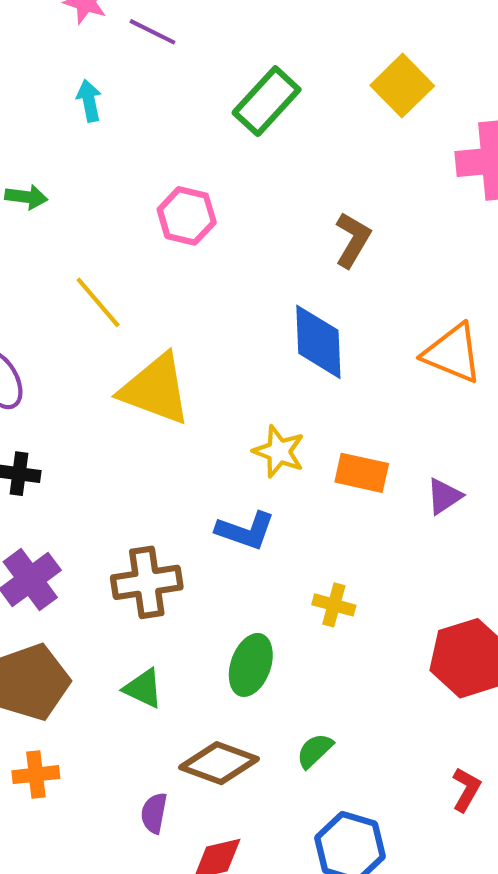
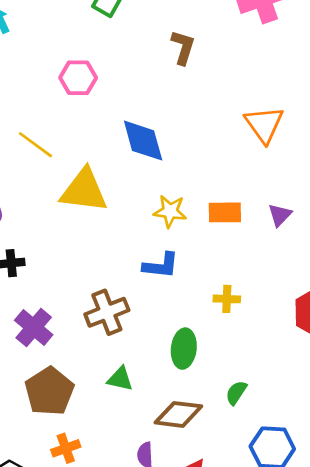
brown L-shape: (353, 240) -> (183, 47), moved
blue diamond: (318, 342) -> (143, 141), moved
orange triangle: (453, 353) -> (264, 125), turned 45

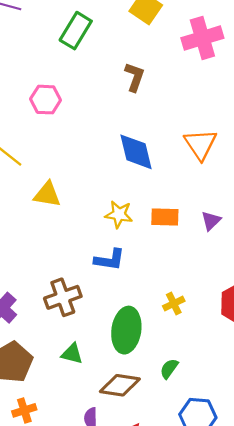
blue diamond: (143, 141) -> (136, 152), moved
yellow triangle: (84, 190) -> (47, 194), size x0.7
yellow cross: (227, 299) -> (174, 304), moved, turned -30
green ellipse: (184, 349) -> (126, 330), size x1.4

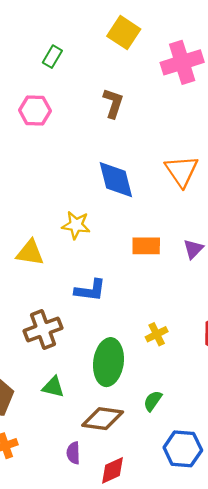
green rectangle: (76, 31) -> (52, 57), size x0.6
pink hexagon: (46, 100) -> (35, 111), moved
yellow triangle: (47, 194) -> (30, 253), moved
yellow star: (119, 214) -> (76, 225), moved

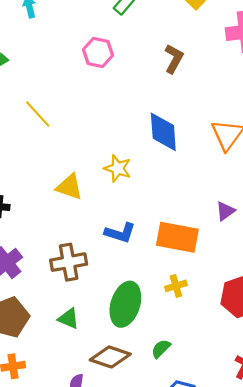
orange rectangle: (146, 246) -> (177, 237), moved, size x1.5

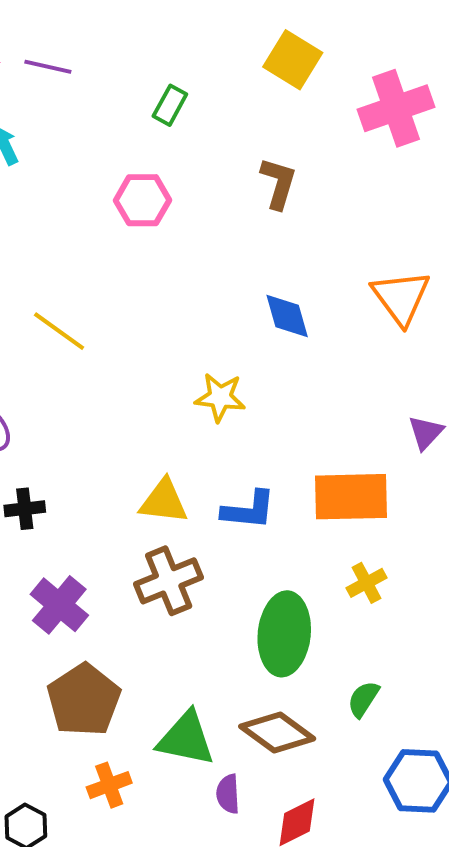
blue diamond: (163, 132) -> (287, 316), size x0.7
yellow triangle: (69, 187) -> (164, 501), moved
green triangle: (69, 319) -> (186, 739), moved, size x1.5
brown diamond: (110, 357) -> (277, 733), turned 30

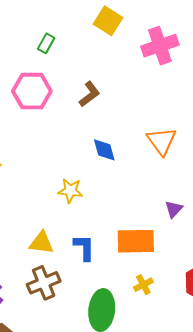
brown L-shape: (278, 183) -> (89, 94), moved, turned 36
pink hexagon: (142, 200) -> (32, 91), size x1.4
blue L-shape: (249, 510) -> (84, 247), turned -96

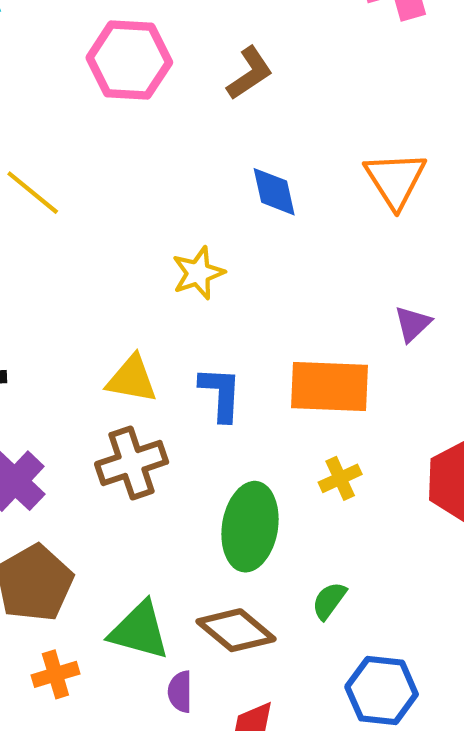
yellow star: (70, 191) -> (198, 273), turned -30

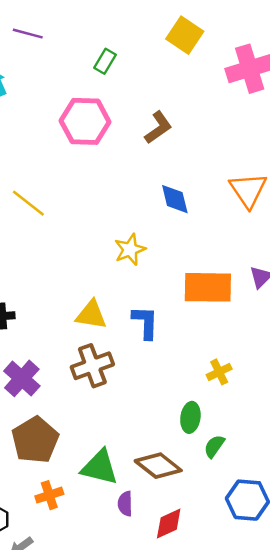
orange rectangle: (329, 386) -> (208, 287), moved
green ellipse: (250, 527) -> (190, 417), moved, size x0.6

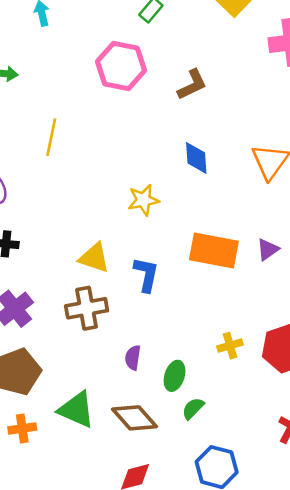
yellow line: (28, 203) -> (51, 137), turned 54
yellow cross: (219, 372) -> (230, 346), moved
purple semicircle: (125, 504) -> (133, 358), moved

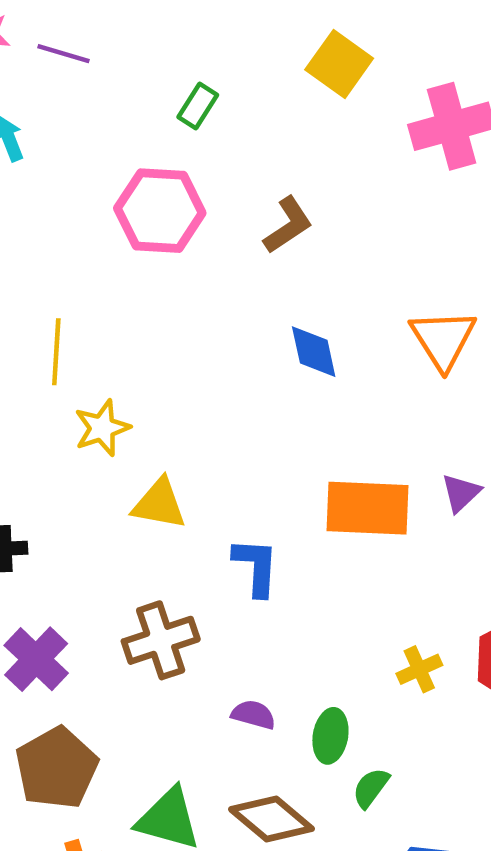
yellow star: (143, 200) -> (102, 428), moved
yellow triangle: (94, 258) -> (159, 504), moved
purple semicircle: (133, 358) -> (253, 715), turned 105

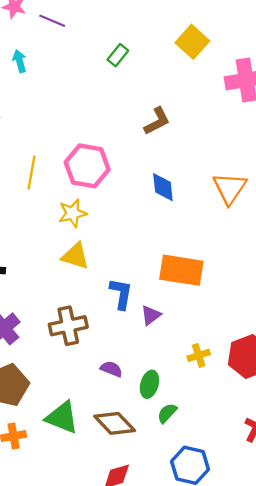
pink hexagon: (160, 211) -> (87, 166), moved
yellow star: (102, 428) -> (72, 213), moved
purple triangle: (461, 493) -> (151, 315), moved

